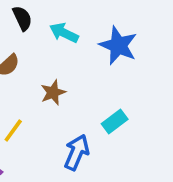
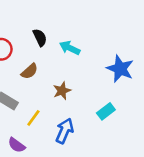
blue star: (118, 45) -> (120, 69), moved
blue arrow: (77, 152) -> (65, 131), moved

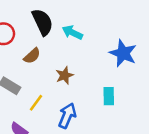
black semicircle: (40, 38) -> (42, 22), size x1.5
cyan rectangle: (106, 111) -> (109, 96), turned -54

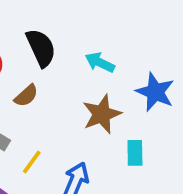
cyan arrow: (72, 32) -> (100, 62), moved
brown star: (65, 75) -> (102, 114), moved, size x1.5

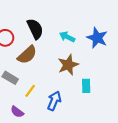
blue star: (155, 92) -> (97, 38), moved
brown semicircle: (26, 96) -> (27, 55), size x1.5

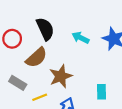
brown star: (68, 65) -> (61, 76), moved
yellow line: (30, 91) -> (40, 97), turned 32

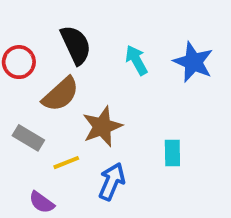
cyan arrow: (81, 38) -> (136, 60), turned 35

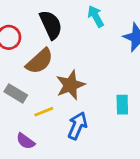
cyan arrow: (136, 60) -> (96, 16), moved

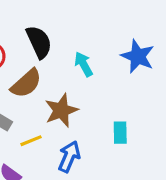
cyan arrow: (96, 16) -> (84, 64), moved

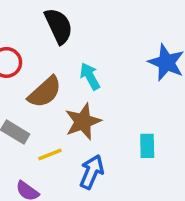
black semicircle: (39, 42) -> (59, 26), moved
cyan arrow: (84, 64) -> (90, 76), moved

